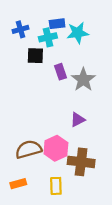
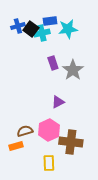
black square: (35, 56) -> (31, 29), moved, turned 35
purple triangle: (78, 120) -> (58, 102), moved
brown semicircle: (29, 149) -> (25, 131), size x0.7
orange rectangle: (18, 184) -> (16, 146), moved

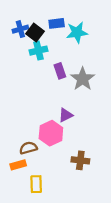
cyan cross: (42, 33) -> (38, 51), moved
pink hexagon: (49, 130) -> (51, 133), moved
brown cross: (71, 142) -> (80, 160), size x0.7
yellow rectangle: (49, 163) -> (36, 184), moved

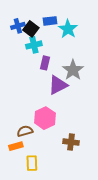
cyan star: (77, 32) -> (68, 29), turned -30
purple rectangle: (60, 71) -> (45, 63), moved, turned 32
purple triangle: (66, 115) -> (58, 85), moved, size x1.5

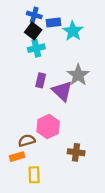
blue cross: (18, 26) -> (34, 15), moved, turned 32
purple rectangle: (45, 63) -> (41, 80), moved
purple triangle: (58, 85) -> (62, 91), turned -50

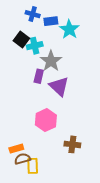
black square: (33, 31) -> (21, 40), moved
gray star: (78, 75) -> (51, 61), moved
brown semicircle: (27, 140) -> (22, 159), moved

